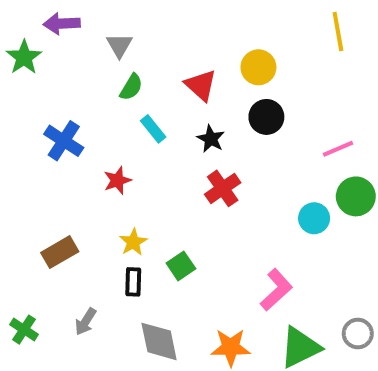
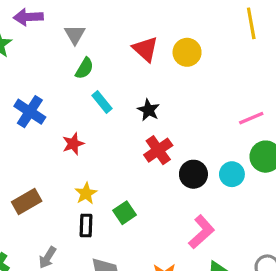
red triangle: (201, 85) -> (145, 49), moved
black circle: (266, 117) -> (193, 174), moved

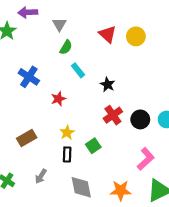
black star: (149, 110) -> (107, 84), moved
red cross: (158, 150) -> (113, 115), moved

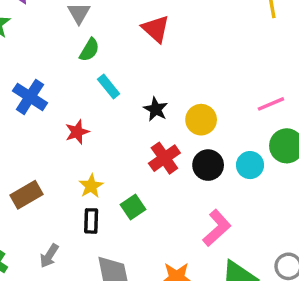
yellow circle: (136, 36) -> (201, 120), moved

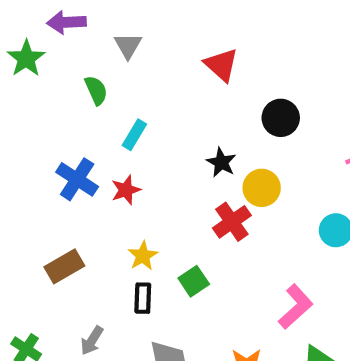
green semicircle: (89, 50) -> (96, 90), moved, turned -55
cyan rectangle: (109, 86) -> (134, 135), moved, turned 70
blue cross: (30, 97) -> (77, 179), moved
yellow circle: (201, 120) -> (262, 188), moved
black circle: (208, 165) -> (281, 118), moved

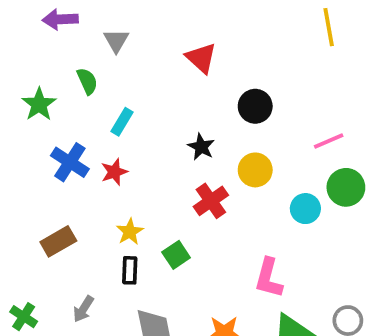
green star: (26, 58) -> (39, 104), moved
yellow circle: (262, 188) -> (255, 170), moved
pink L-shape: (296, 307) -> (269, 278), turned 147

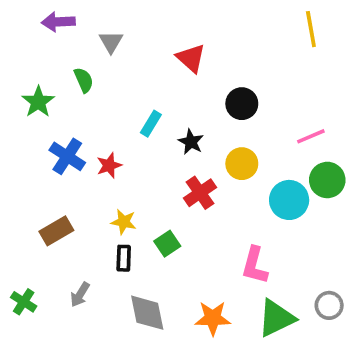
cyan rectangle: (122, 122) -> (151, 124), moved
cyan circle: (305, 209) -> (289, 200), size x1.4
yellow star: (130, 232) -> (124, 222), turned -30

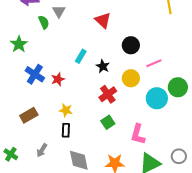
green semicircle: (84, 80) -> (44, 22), moved
pink line: (311, 136) -> (154, 63), moved
green square: (167, 244) -> (108, 122), moved

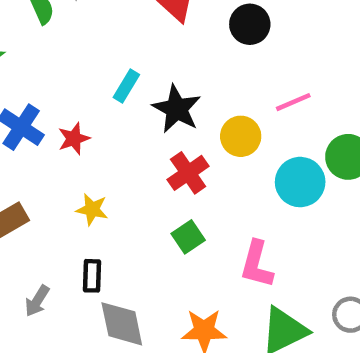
black circle: (131, 45) -> (250, 24), moved
black star: (103, 66) -> (177, 109), size x1.5
black rectangle: (66, 130) -> (92, 276), moved

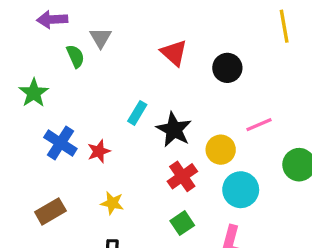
cyan circle: (300, 182) -> (241, 190), moved

